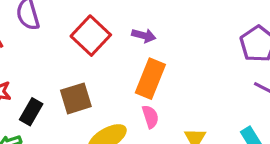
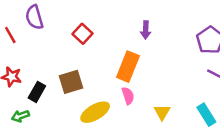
red square: (91, 36) -> (82, 34), size x0.7
purple arrow: (144, 36) -> (146, 30), moved, turned 78

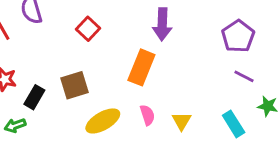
purple arrow: (146, 30) -> (162, 24), size x1.5
pink semicircle: (128, 96) -> (147, 115), moved

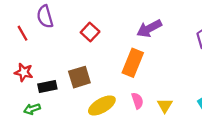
purple arrow: (162, 24) -> (149, 28), turned 60
black rectangle: (34, 97) -> (47, 87), turned 48

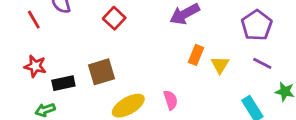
orange rectangle: (133, 63) -> (196, 55), moved, size x0.6
yellow triangle: (165, 105) -> (220, 65), moved

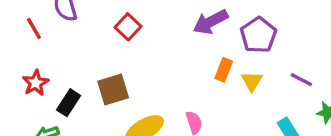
purple pentagon: (257, 25) -> (258, 35), moved
red star: (35, 66) -> (36, 83), turned 30
black rectangle: (63, 83) -> (69, 103), turned -45

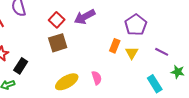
purple arrow: (211, 22) -> (85, 17), moved
brown square: (113, 90) -> (58, 43), moved

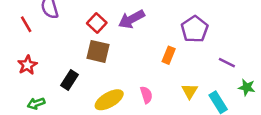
brown square: (58, 43) -> (98, 51), turned 30
yellow triangle: (132, 53) -> (190, 91), moved
black rectangle: (21, 66) -> (69, 80), moved

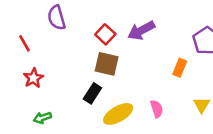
red line: (26, 24) -> (24, 43), moved
black rectangle: (69, 80) -> (92, 93), moved

